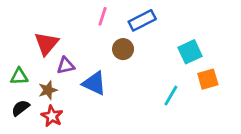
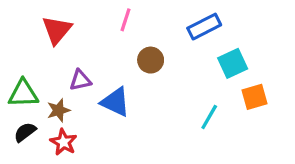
blue rectangle: (142, 20) -> (204, 27), moved
red triangle: (46, 44) -> (57, 30), moved
green triangle: (19, 76) -> (23, 94), size x1.4

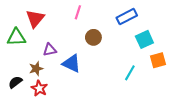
green triangle: (23, 94) -> (16, 37), moved

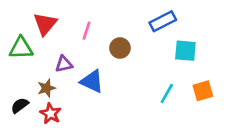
pink line: (78, 12) -> (87, 31), moved
cyan square: (144, 39) -> (185, 51), turned 30
orange square: (158, 60) -> (203, 91), moved

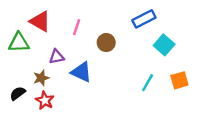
red triangle: (45, 24) -> (40, 21), turned -40
cyan square: (185, 51) -> (164, 45), turned 36

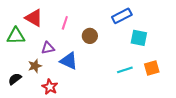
cyan square: (164, 45) -> (139, 38), turned -30
cyan line: (148, 83) -> (125, 70), turned 42
red star: (45, 100) -> (50, 87), moved

